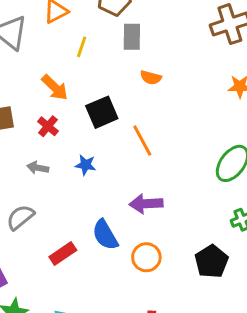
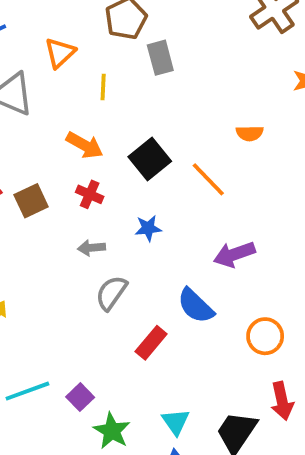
orange semicircle: (151, 78) -> (250, 133), moved
gray semicircle: (20, 217) -> (111, 293), moved
orange circle: (146, 257) -> (265, 336), moved

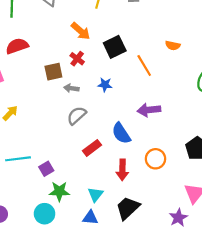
brown square: (31, 201) -> (53, 72), moved
red arrow: (282, 401) -> (122, 170), moved
green star: (112, 431) -> (59, 191), turned 30

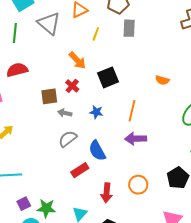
orange line: (144, 66) -> (132, 111), moved, turned 40
blue semicircle: (121, 133) -> (97, 151), moved
purple square: (46, 169) -> (24, 204), moved

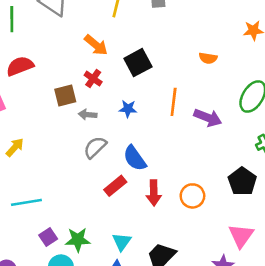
purple arrow: (136, 139) -> (208, 118), moved, turned -150
red arrow: (107, 193) -> (154, 193), moved

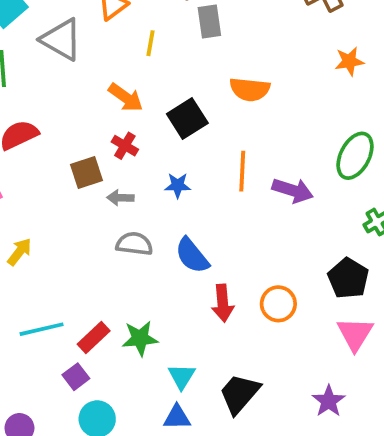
orange semicircle: (208, 58) -> (250, 89), moved, size x1.5
gray semicircle: (95, 147) -> (134, 244), turned 55
red rectangle: (115, 186) -> (94, 337), moved
pink triangle: (241, 236) -> (355, 334), moved
green star: (78, 240) -> (140, 338), moved

